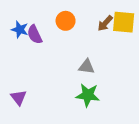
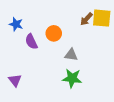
orange circle: (66, 21) -> (54, 33), moved
purple semicircle: (35, 34) -> (31, 42), moved

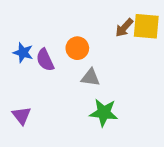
blue star: (16, 24) -> (23, 53), moved
gray triangle: (71, 55) -> (91, 77), moved

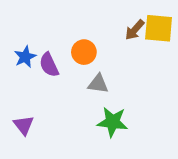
blue star: (23, 53) -> (25, 57), turned 30

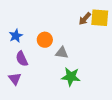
orange circle: (84, 52) -> (45, 40), moved
purple semicircle: (49, 65) -> (22, 59), moved

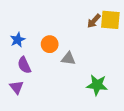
green star: (71, 77) -> (97, 85), moved

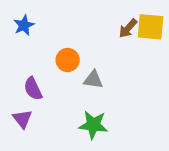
blue star: (18, 40) -> (24, 25), moved
green star: (97, 85) -> (93, 125), moved

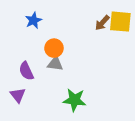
blue star: (24, 25) -> (33, 20), moved
gray triangle: (93, 80) -> (55, 64), moved

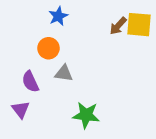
blue star: (33, 20) -> (58, 16), moved
orange circle: (54, 48) -> (48, 48), moved

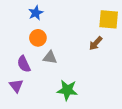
blue star: (58, 16) -> (36, 13), moved
brown arrow: (118, 26) -> (96, 43), moved

